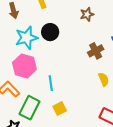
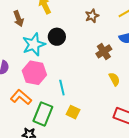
yellow square: (60, 109) -> (73, 112), turned -32

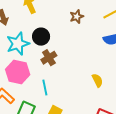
brown cross: (104, 51) -> (49, 58), moved

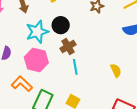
cyan line: (45, 87) -> (75, 67), moved

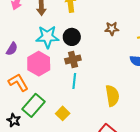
yellow semicircle: (116, 70) -> (112, 96), size x1.5

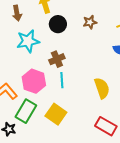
black circle: (72, 37) -> (58, 24), moved
pink hexagon: (39, 64) -> (34, 81), moved
yellow square: (63, 113) -> (56, 114), size x1.5

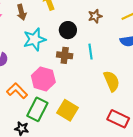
black circle: (58, 24) -> (68, 30), moved
brown cross: (57, 59) -> (65, 55), turned 35
cyan line: (62, 80) -> (90, 52), moved

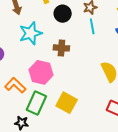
black circle: (68, 30) -> (63, 14), moved
cyan line: (90, 52) -> (92, 26), moved

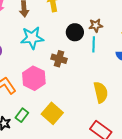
black circle: (63, 14) -> (75, 32), moved
green rectangle: (36, 103) -> (22, 115), moved, size x0.6

